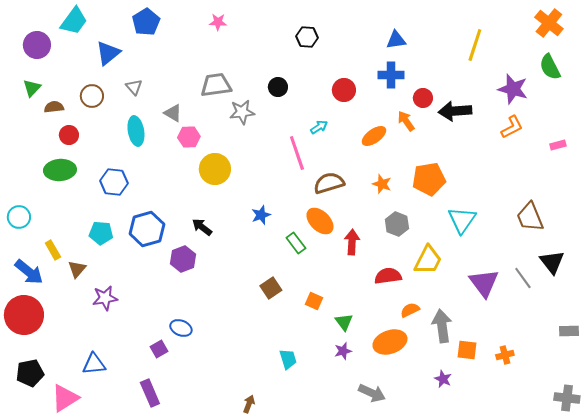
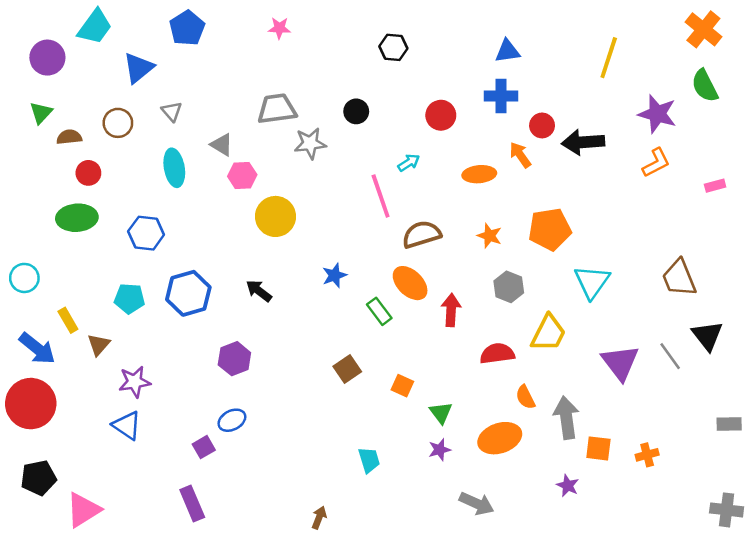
orange ellipse: (374, 136) -> (479, 174), turned 30
purple hexagon: (183, 259) -> (234, 359), moved
orange semicircle: (410, 310) -> (525, 397), turned -90
blue ellipse: (181, 328) -> (232, 420), turned -50
blue triangle: (94, 364) -> (127, 425), moved, turned 40

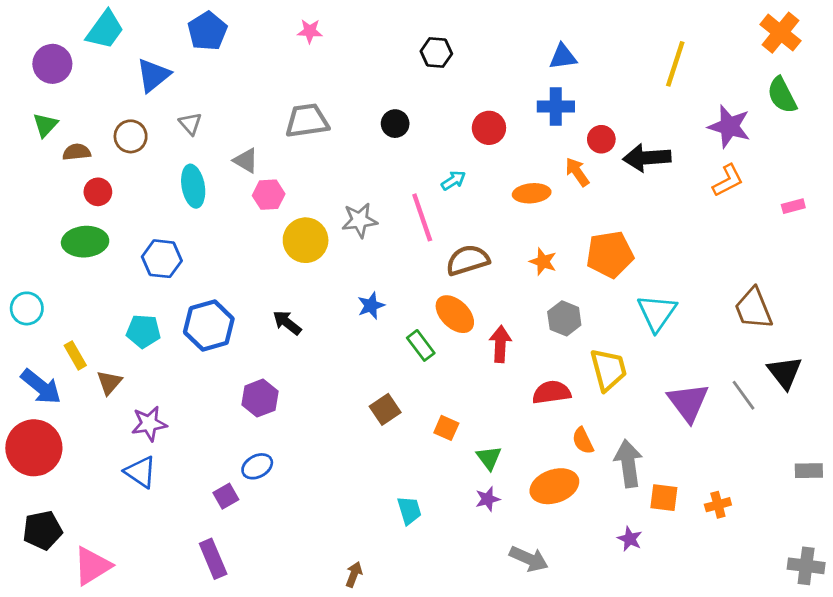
gray star: (310, 143) -> (360, 220), moved
yellow trapezoid: (548, 333) -> (608, 370), turned -42

